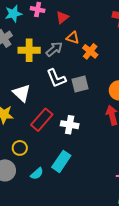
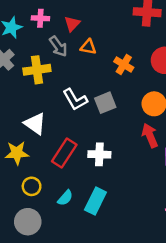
gray arrow: (54, 49) -> (58, 46), moved, turned 102
orange cross: (90, 51) -> (124, 65), moved
yellow circle: (20, 148) -> (32, 186), moved
cyan semicircle: (37, 174) -> (65, 198), moved

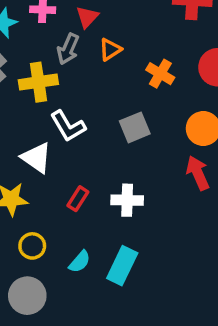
gray arrow: (58, 46) -> (68, 49), turned 60
orange triangle: (88, 47) -> (110, 49), turned -42
white L-shape: (75, 100) -> (68, 126), moved
red rectangle: (64, 153) -> (78, 199), size x0.6

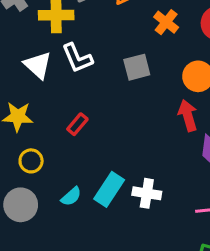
white triangle: (36, 158) -> (38, 65), moved
white cross: (127, 200) -> (147, 193), moved
cyan semicircle: (80, 262) -> (71, 196), moved

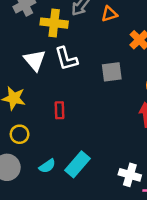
red rectangle: (77, 124) -> (60, 110), turned -49
white cross: (147, 193) -> (130, 175), moved

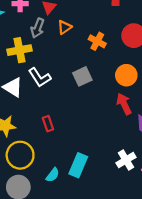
yellow circle: (20, 134) -> (20, 155), size x1.6
white cross: (130, 175) -> (126, 160), turned -30

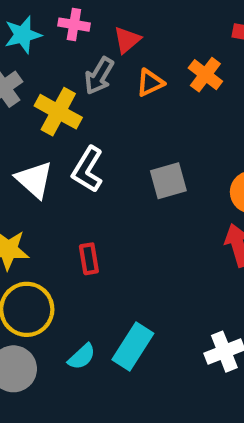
orange cross: (97, 41) -> (205, 75), moved
yellow cross: (19, 50) -> (58, 112), turned 30
white L-shape: (40, 77) -> (88, 169), turned 55

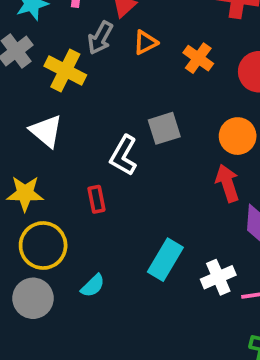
orange cross: (205, 75) -> (198, 58), moved
white L-shape: (88, 169) -> (124, 155), moved
cyan rectangle: (133, 346) -> (165, 260), moved

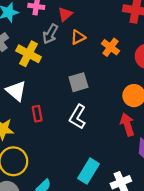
gray square: (164, 128) -> (78, 82), moved
white L-shape: (124, 155) -> (78, 117), moved
red rectangle: (96, 199) -> (37, 114), moved

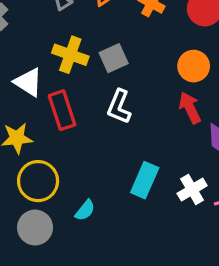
yellow cross: (29, 54) -> (70, 55), moved
red rectangle: (37, 114) -> (62, 110), size x1.6

